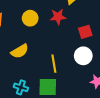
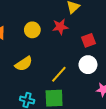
yellow line: (54, 64) -> (59, 74), turned 54

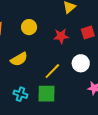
red star: (60, 27) -> (61, 36), moved
red square: (89, 40) -> (88, 32), moved

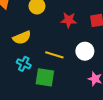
yellow line: (52, 71) -> (54, 55), turned 54
cyan cross: (20, 94) -> (24, 64), moved

